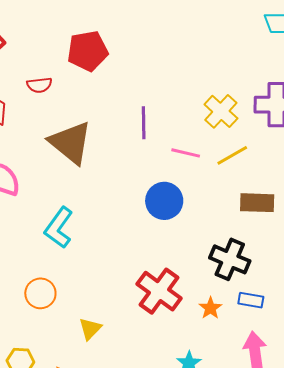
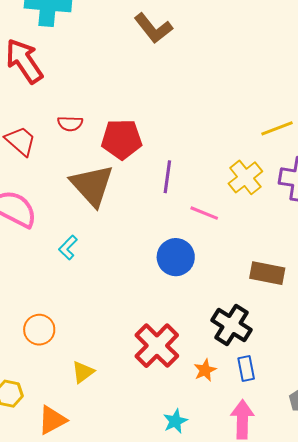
red pentagon: (88, 51) -> (122, 139), moved
yellow line: (232, 155) -> (277, 128), moved
cyan L-shape: (59, 228) -> (68, 248), moved, size x0.6
blue rectangle: (251, 300) -> (246, 369), turned 60

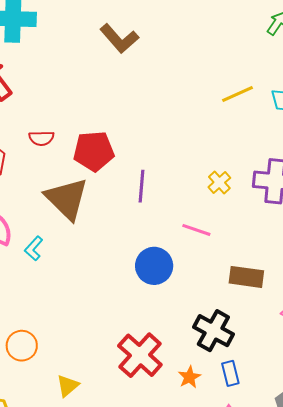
yellow line: (277, 128) -> (238, 94), moved
yellow cross: (245, 177) -> (219, 182), size x0.7
pink line: (204, 213) -> (196, 230), moved
cyan L-shape: (68, 248) -> (34, 248), moved

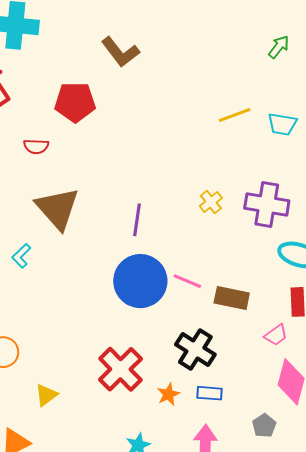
red pentagon: (94, 151) -> (75, 102), moved
purple line: (141, 186) -> (137, 220), moved
pink line: (196, 230) -> (187, 281), moved
blue circle: (154, 266) -> (140, 281), size x1.4
blue rectangle: (230, 373) -> (210, 393), turned -75

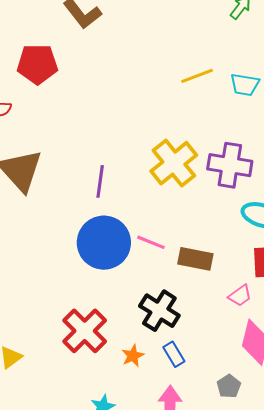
yellow cross: (211, 202) -> (174, 163), size x2.0
blue rectangle: (210, 393) -> (174, 354), turned 55

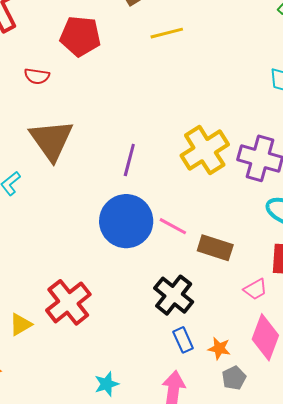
yellow line: (197, 76) -> (167, 33), moved
red cross: (85, 331) -> (68, 302), moved
orange star: (133, 356) -> (219, 348), moved, turned 30

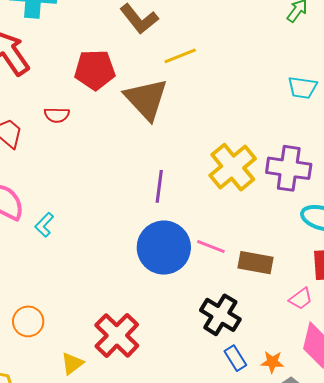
brown triangle: (51, 140) -> (146, 99), moved

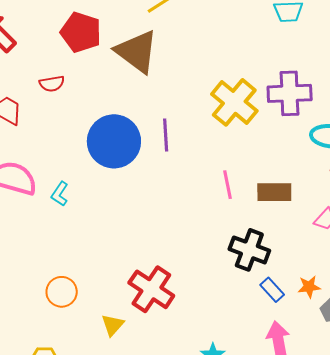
red pentagon: (95, 70) -> (81, 32), turned 30
pink line: (211, 247) -> (227, 185), turned 68
blue circle: (164, 248) -> (114, 141), moved

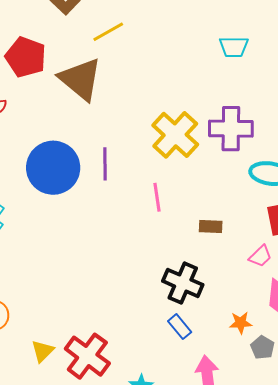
pink line: (227, 185) -> (157, 197), moved
brown rectangle: (274, 192) -> (211, 227), size x0.7
red cross: (151, 289) -> (87, 356), moved
blue rectangle: (272, 290) -> (180, 327), moved

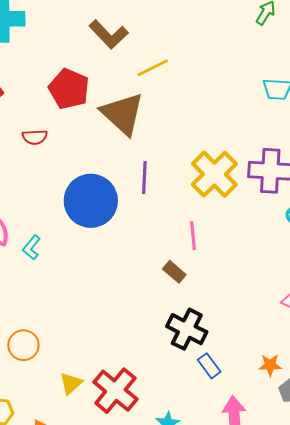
purple line: (105, 164) -> (144, 177), moved
brown rectangle: (211, 227) -> (174, 272), moved, turned 35
black cross: (183, 283) -> (187, 329), moved

